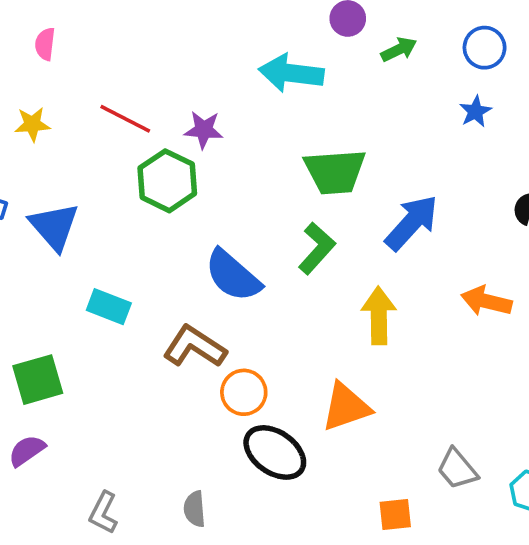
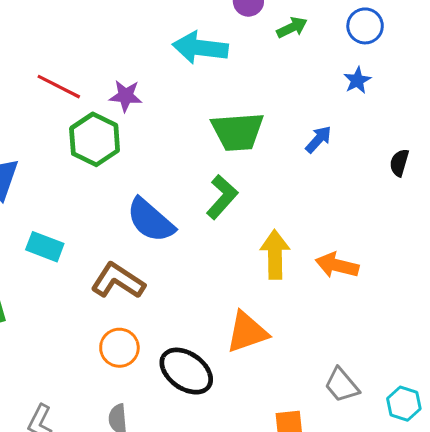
blue arrow: (412, 223) -> (318, 139), moved, size x0.6
orange arrow: (486, 301) -> (337, 265), moved
orange circle: (244, 392) -> (119, 348), moved

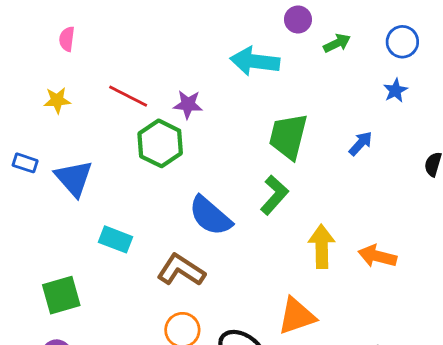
green trapezoid: (238, 132) -> (288, 136), turned 108

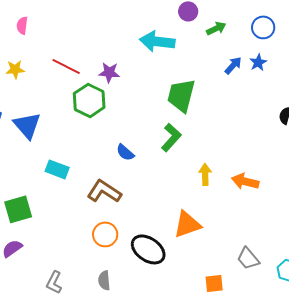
blue arrow: (361, 143) -> (233, 65), moved
blue semicircle: (210, 216) -> (125, 152), size x0.6
yellow arrow: (322, 246) -> (205, 174), size x0.7

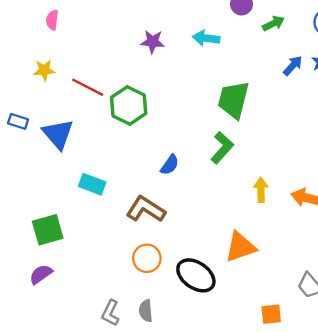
cyan arrow: (157, 41) -> (206, 38), size x0.7
red line: (66, 66) -> (88, 87), moved
purple star: (109, 72) -> (153, 42), moved
blue semicircle: (125, 152) -> (170, 165), turned -96
gray L-shape: (54, 282) -> (110, 313), moved

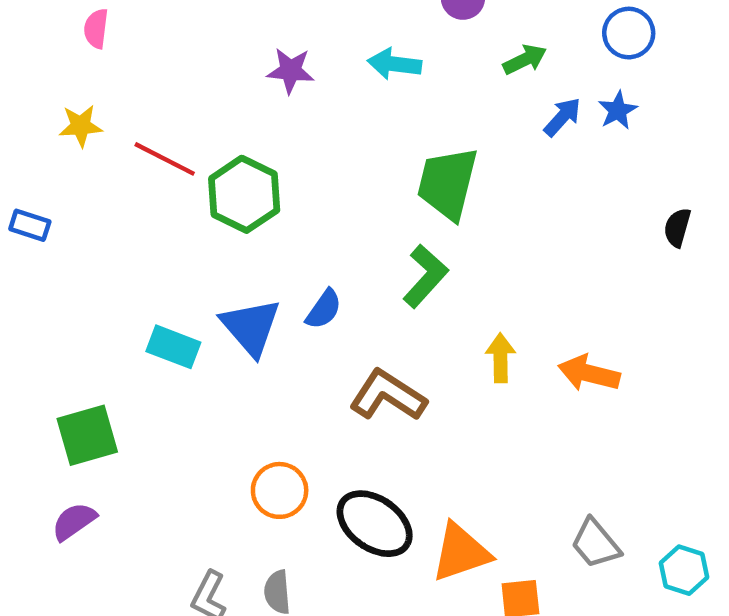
green arrow: (273, 23) -> (525, 60), moved
blue triangle: (58, 134) -> (251, 327), moved
brown L-shape: (146, 209) -> (388, 395), moved
orange triangle: (240, 247) -> (461, 552), moved

